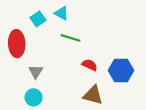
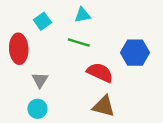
cyan triangle: (62, 13) -> (82, 15), moved, turned -40
red semicircle: (90, 65) -> (100, 73), size x1.5
blue hexagon: (121, 70) -> (135, 53), moved

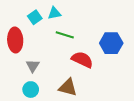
cyan triangle: (82, 15) -> (54, 13), moved
brown triangle: (104, 106) -> (68, 87), moved

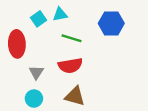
blue hexagon: (111, 43) -> (111, 23), moved
red semicircle: (82, 60) -> (70, 66), moved, turned 145

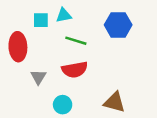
cyan square: (38, 19) -> (41, 20), turned 35
brown triangle: (75, 96) -> (114, 102), moved
cyan circle: (34, 99) -> (63, 105), moved

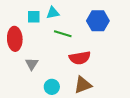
red semicircle: (75, 70) -> (80, 58), moved
brown triangle: (114, 102) -> (83, 85), moved, turned -36

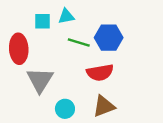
blue hexagon: (98, 21) -> (109, 38), moved
gray triangle: (32, 64) -> (40, 80), size x1.6

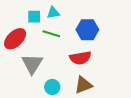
green line: (79, 43) -> (51, 34), moved
red ellipse: (19, 49) -> (15, 39), turned 50

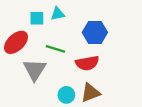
green line: (51, 34) -> (55, 49), moved
cyan circle: (52, 87) -> (66, 95), moved

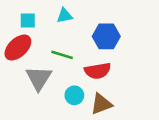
cyan square: (37, 18) -> (28, 21), moved
cyan circle: (66, 95) -> (74, 95), moved

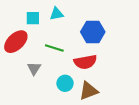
cyan square: (28, 21) -> (33, 18), moved
gray triangle: (39, 78) -> (34, 68), size x0.6

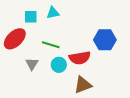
blue hexagon: (93, 32) -> (105, 40), moved
cyan circle: (65, 83) -> (59, 65), moved

